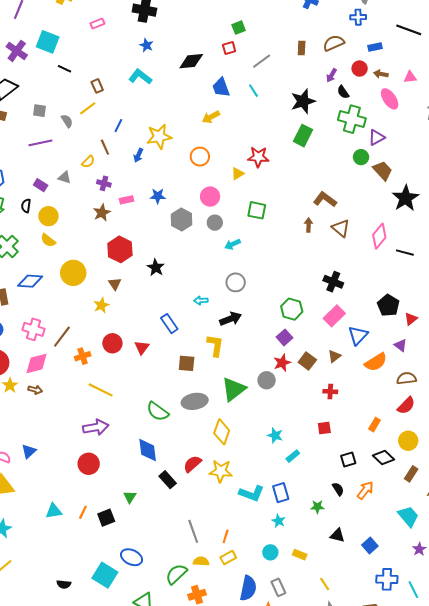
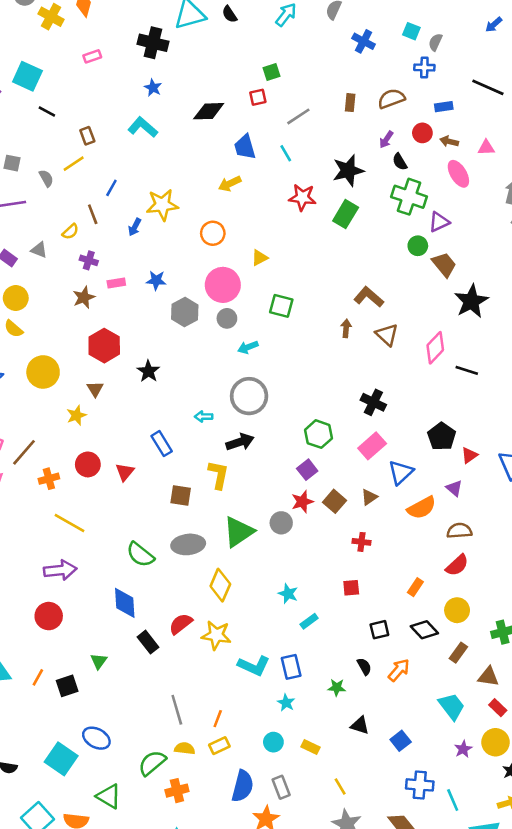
red star: (258, 157) -> (302, 197), moved
pink circle: (210, 197) -> (223, 285), size x1.4
gray circle: (236, 282) -> (249, 396), size x1.5

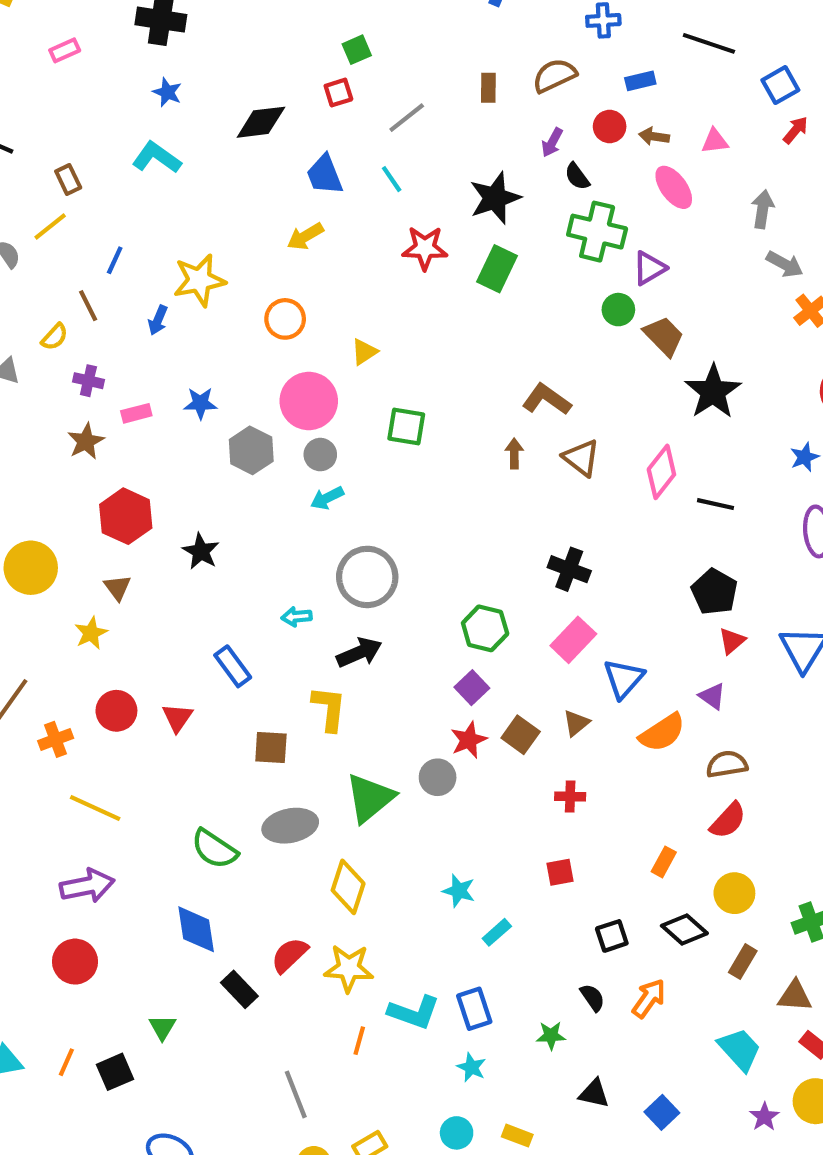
cyan arrow: (248, 347) -> (327, 498), moved
black pentagon: (442, 436) -> (714, 592), moved
orange line: (218, 719) -> (359, 1041), moved

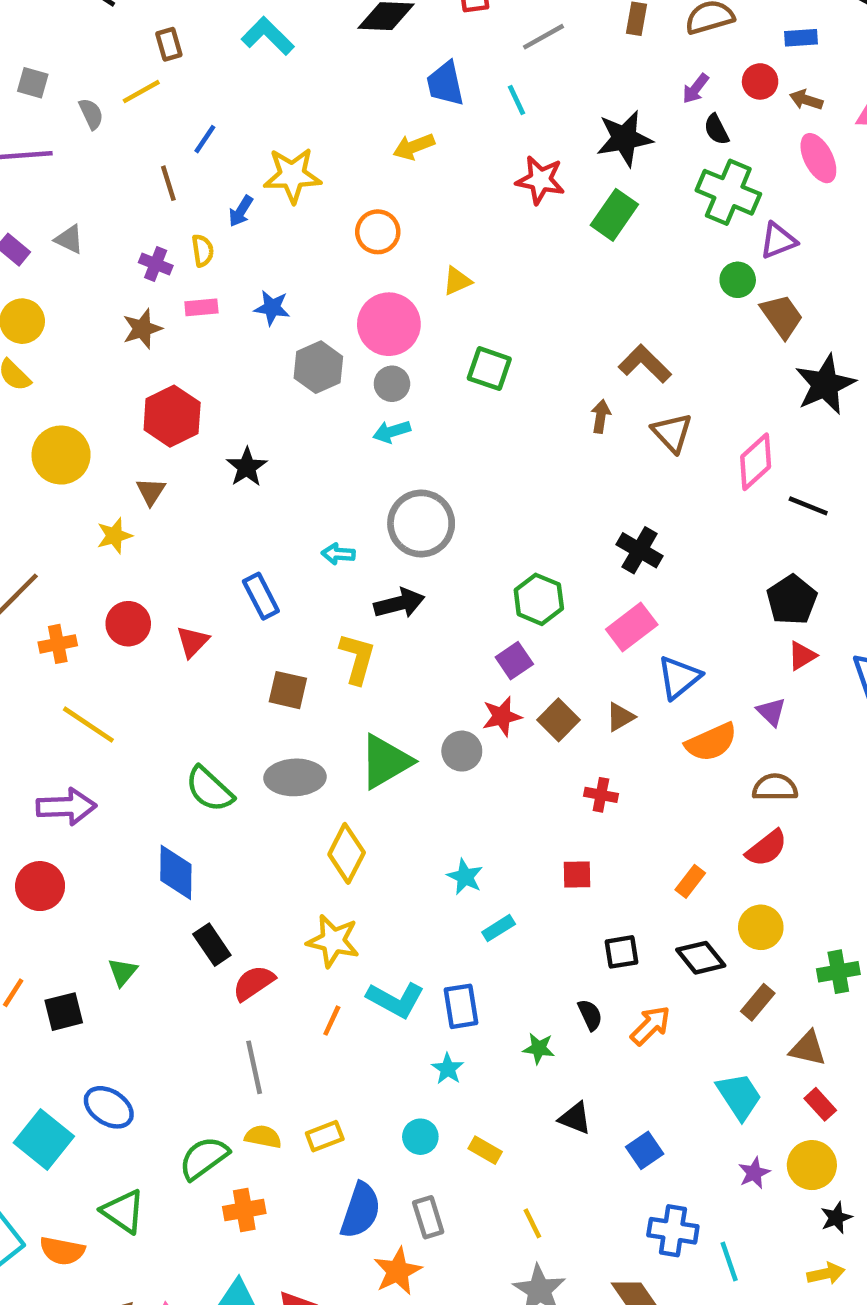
yellow semicircle: (55, 337) -> (203, 251), moved, turned -60
red semicircle: (290, 955) -> (254, 983), moved

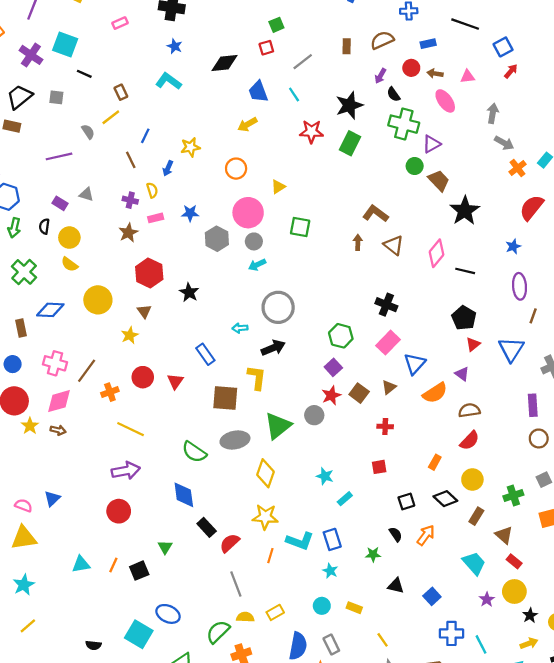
gray square: (33, 83) -> (56, 97), moved
yellow star: (292, 175) -> (190, 147), size x0.7
brown square: (288, 690) -> (225, 398), size x1.4
brown triangle: (808, 1048) -> (504, 535), turned 36

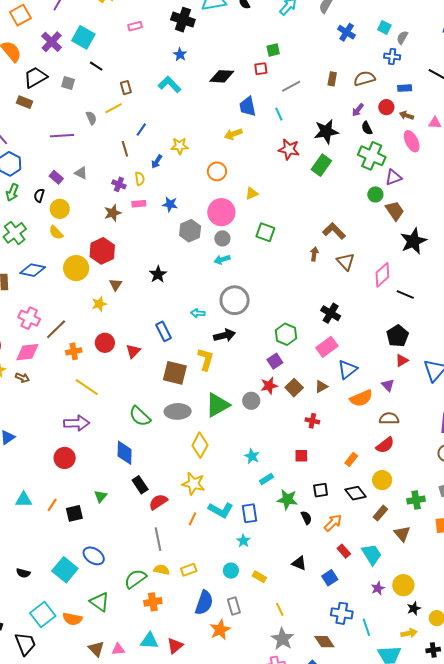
red hexagon: (149, 273) -> (102, 251), moved
green star: (373, 554) -> (287, 499), moved, size x1.5
red rectangle: (514, 561) -> (344, 551), moved

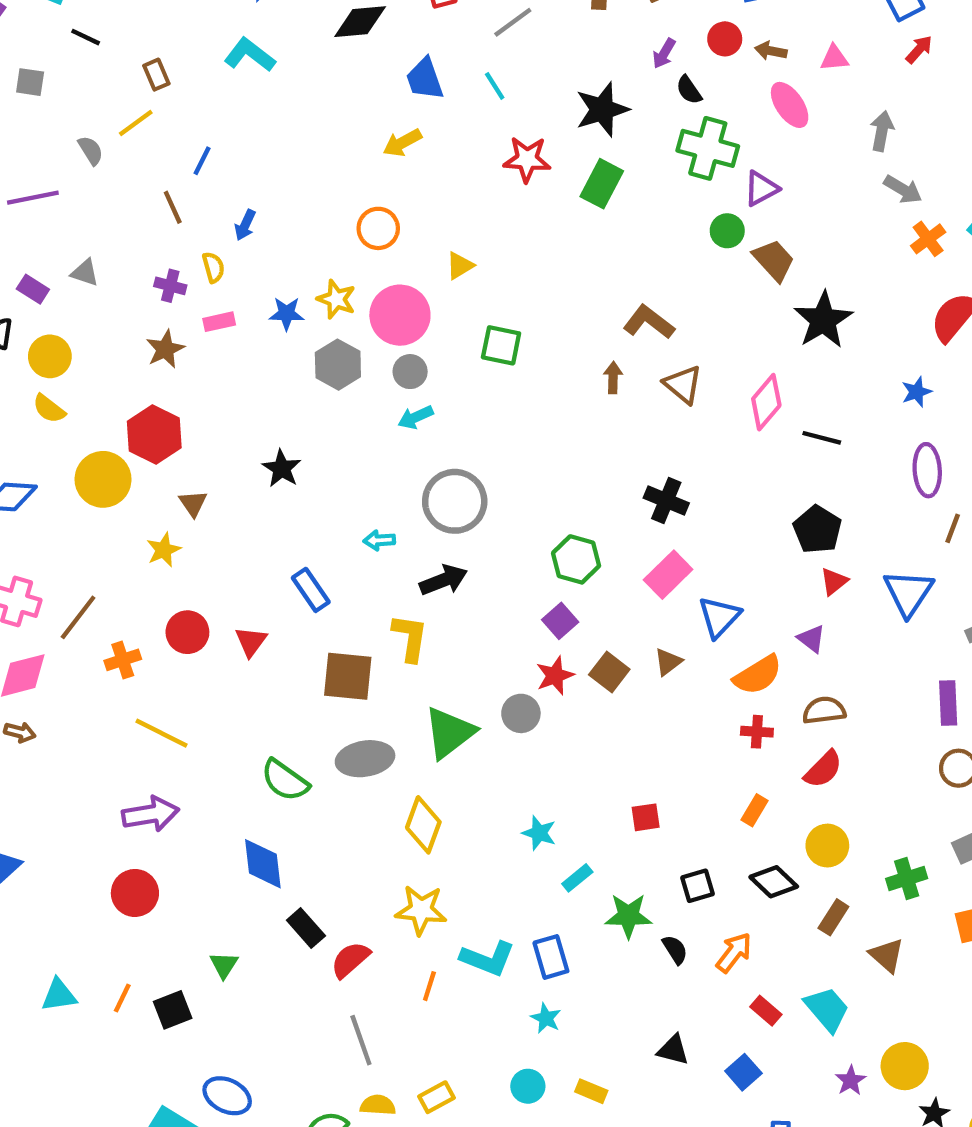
yellow star: (180, 146) -> (336, 299), moved, turned 30
red cross: (312, 421) -> (757, 732), moved

